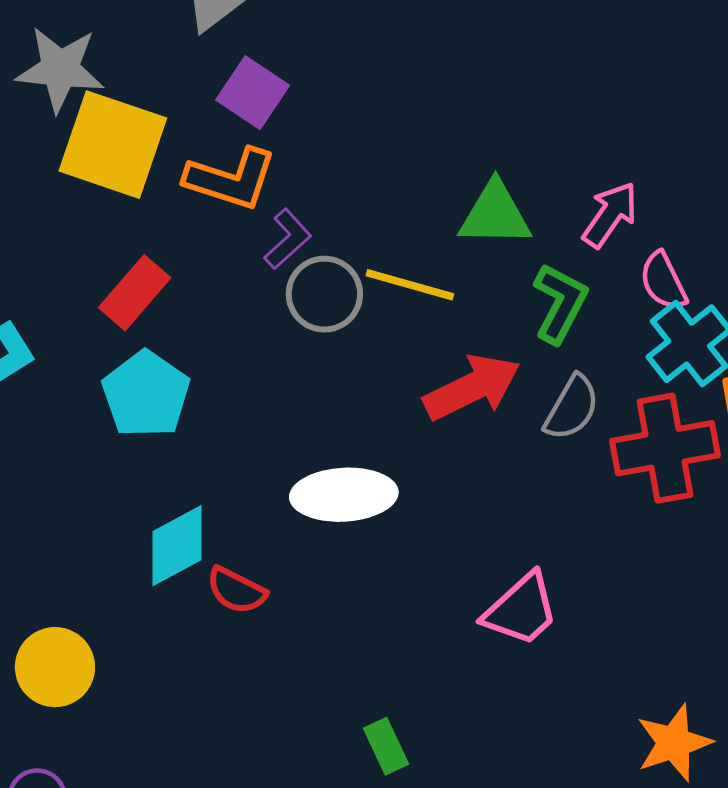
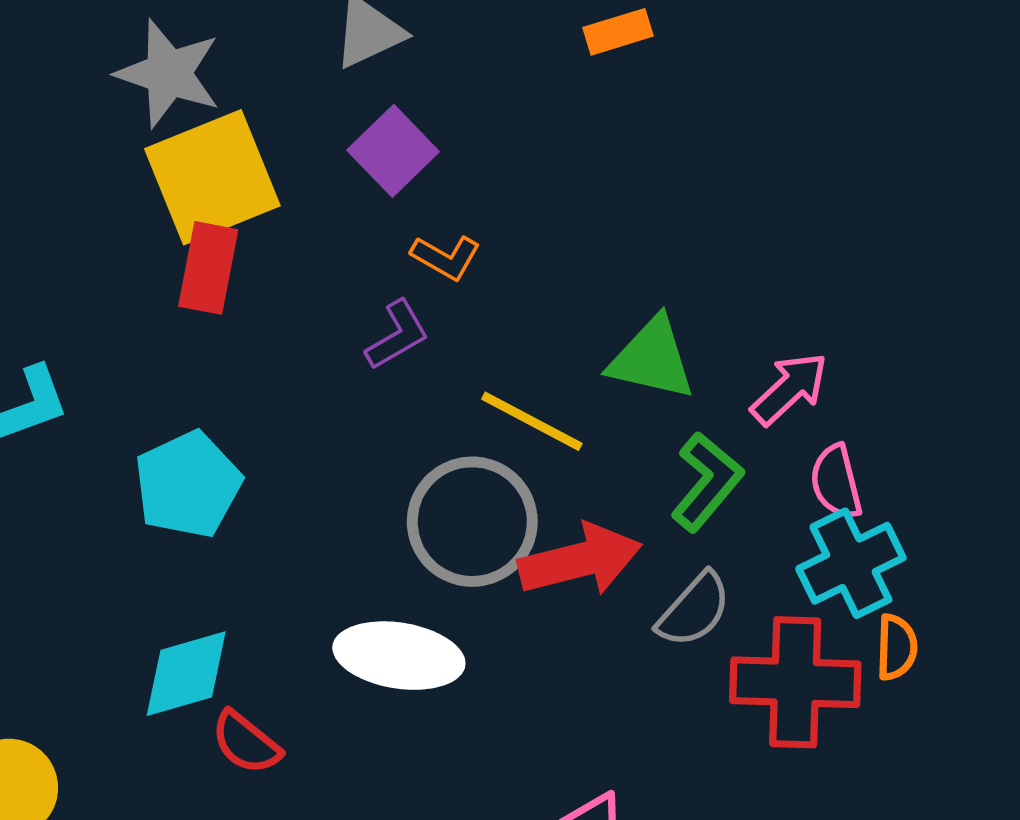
yellow square: (113, 145) -> (212, 177), turned 37
orange L-shape: (231, 179) -> (446, 257), moved, size x0.6
red rectangle: (135, 293) -> (208, 268), moved, turned -42
gray circle: (324, 294) -> (472, 522), moved, size x1.4

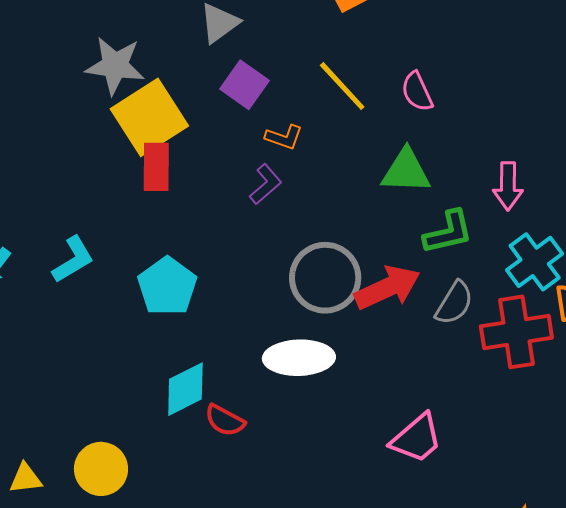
pink arrow: (789, 389) -> (508, 186), moved, turned 144
yellow line: (532, 421) -> (342, 86), moved, turned 30
green L-shape: (707, 482) -> (448, 232), turned 48
pink semicircle: (836, 482) -> (417, 92), moved

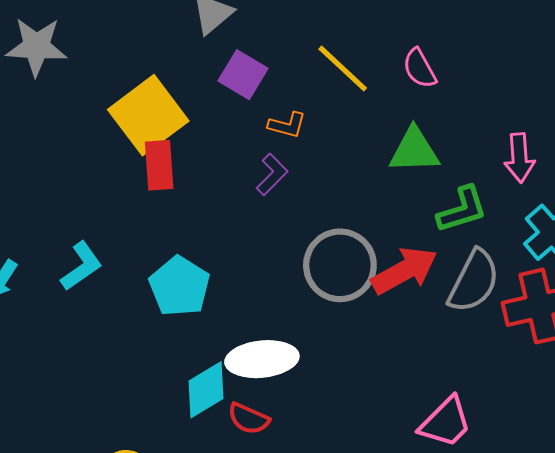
gray star: (115, 66) -> (36, 47), moved
gray semicircle: (454, 303) -> (474, 281), size x1.4
white ellipse: (299, 358) -> (262, 359), moved

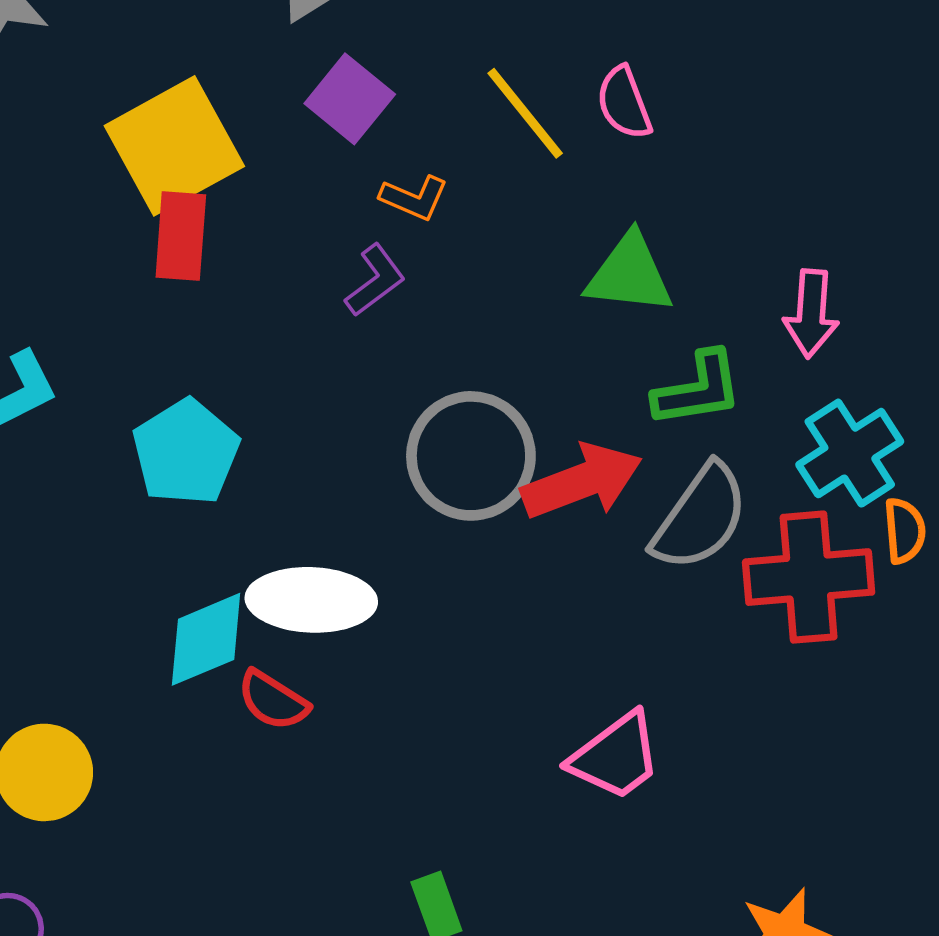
pink semicircle: (420, 68) -> (624, 103), moved

